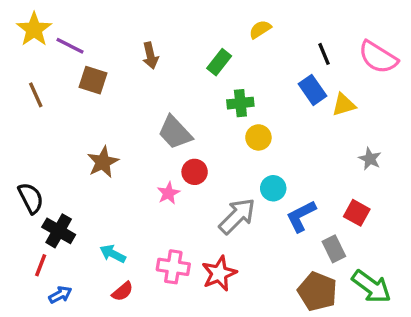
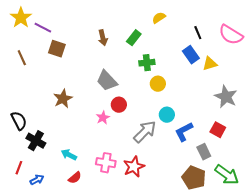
brown arrow: (150, 56) -> (103, 38), moved
gray star: (370, 159) -> (226, 97), size x1.6
red line: (41, 265) -> (19, 168), moved

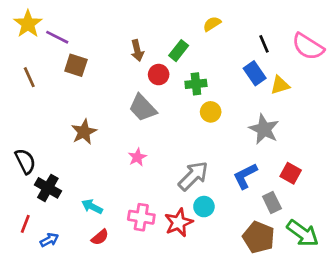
gray star: (226, 97) -> (264, 129), moved
red circle: (119, 105) -> (159, 75), moved
cyan circle: (167, 115) -> (204, 207), moved

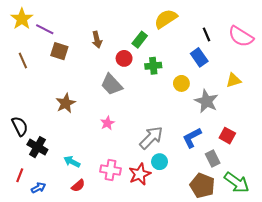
yellow semicircle: (212, 24) -> (166, 19), size x1.6
brown arrow: (137, 51) -> (97, 40), moved
yellow triangle: (280, 85) -> (234, 80), moved
yellow circle: (211, 112) -> (181, 83), moved

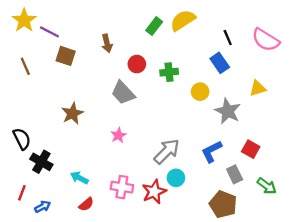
green rectangle: (140, 40) -> (154, 26), moved
green arrow: (237, 183) -> (267, 186), moved, size x0.7

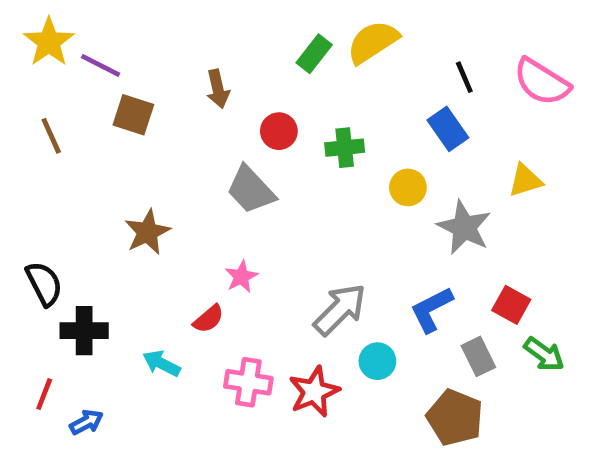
black cross: (41, 162) -> (84, 331), turned -30
cyan circle: (176, 178) -> (377, 361), moved
green arrow: (267, 186) -> (544, 354), moved
red semicircle: (86, 204) -> (208, 319), moved

